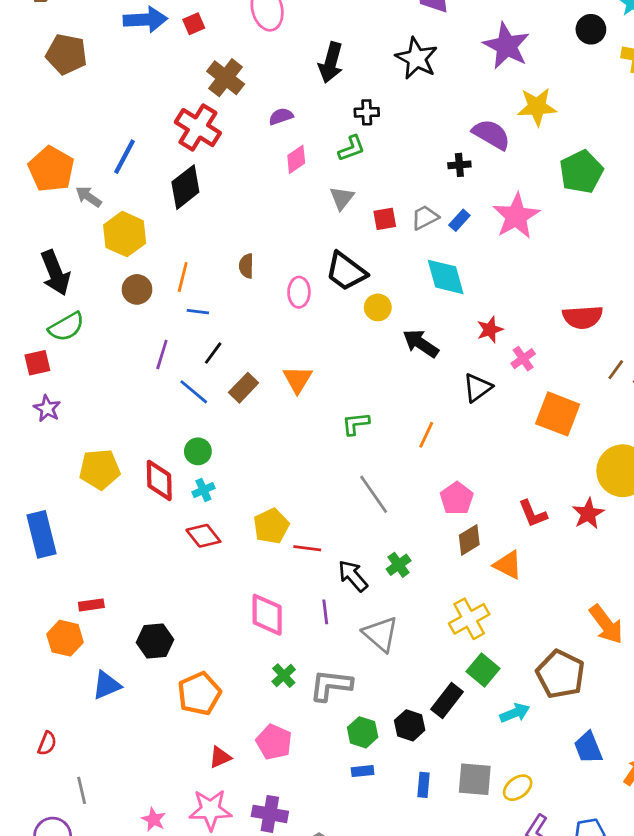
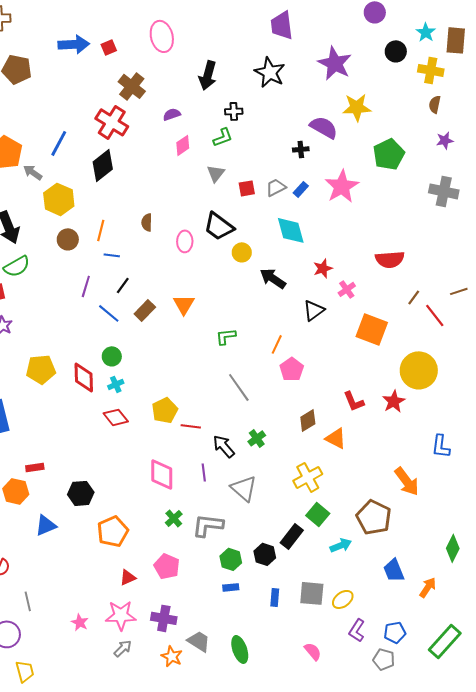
pink pentagon: (457, 498) -> (292, 369), moved

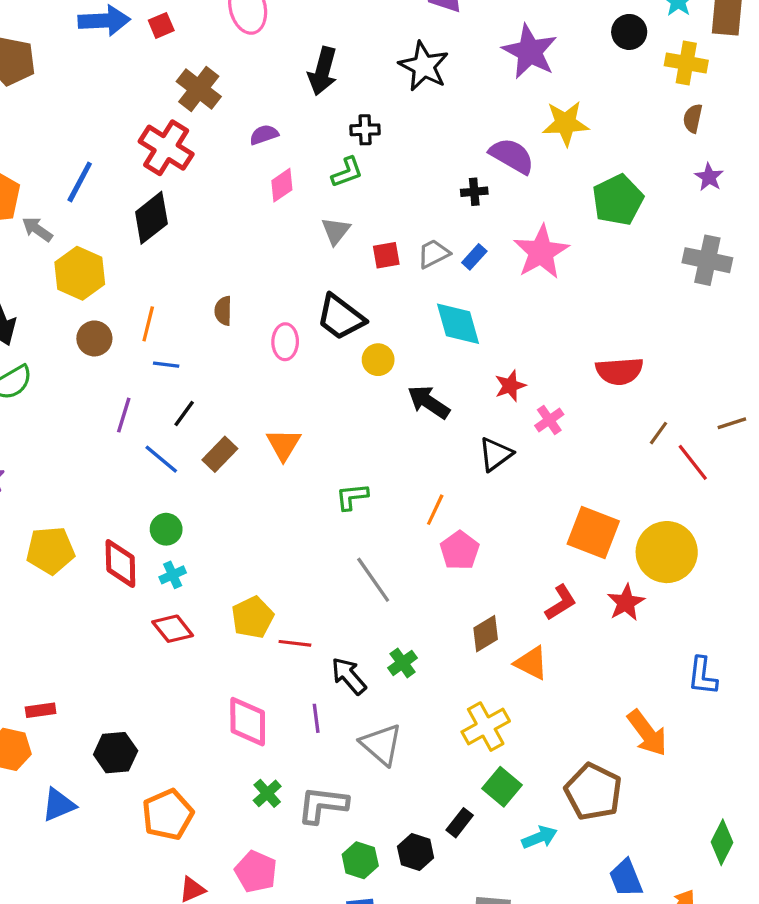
purple star: (445, 140) -> (709, 177), turned -30
orange square: (372, 329) -> (593, 532), moved
red L-shape: (354, 401) -> (561, 603), turned -100
black rectangle: (292, 536) -> (460, 823), size x0.7

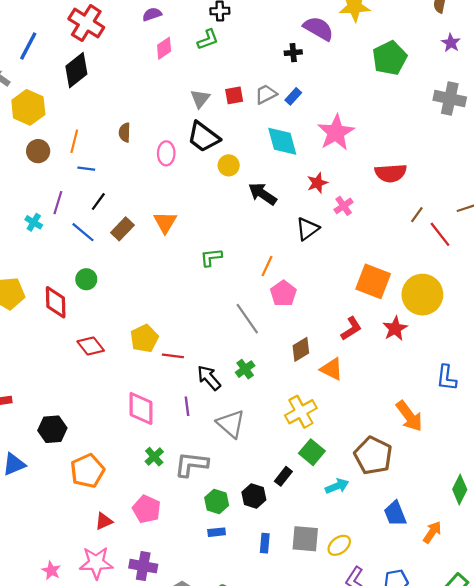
gray triangle: (336, 231) -> (200, 99), moved
pink star: (541, 252) -> (336, 133), moved
cyan cross: (173, 575) -> (34, 222), moved, turned -35
gray line: (373, 580) -> (247, 319), moved

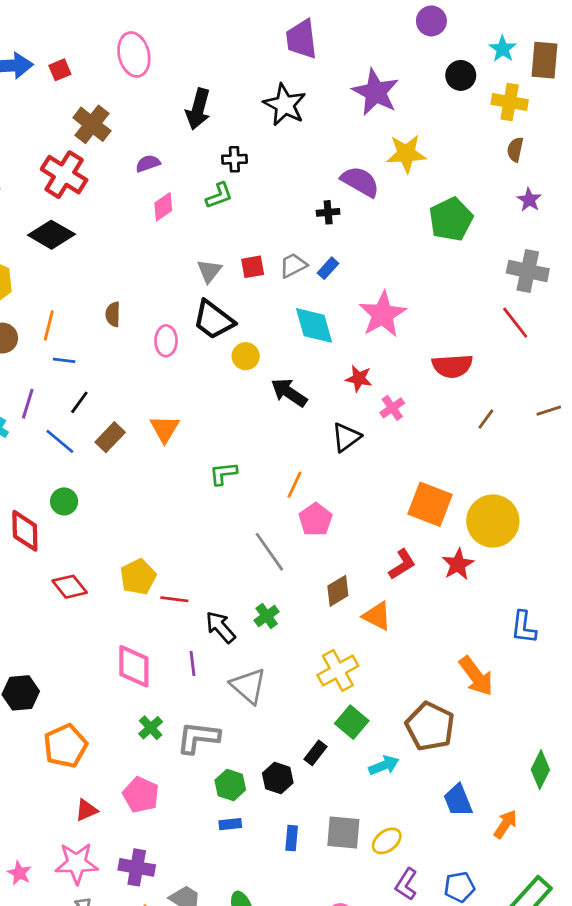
black diamond: (76, 70) -> (51, 235), turned 68
red star: (317, 183) -> (359, 379), turned 30
red line: (440, 234) -> (515, 323), moved

